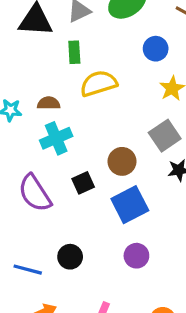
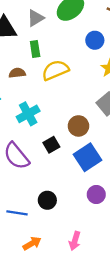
brown semicircle: (49, 103) -> (17, 73), moved

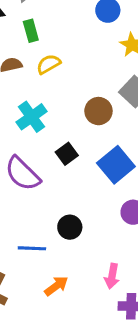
yellow semicircle: (55, 70) -> (49, 64), moved, size x0.7
brown circle: (78, 126) -> (98, 111), moved

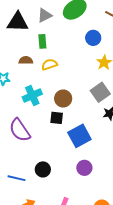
brown circle: (98, 111) -> (63, 99), moved
black square: (67, 154) -> (57, 118), moved, turned 32

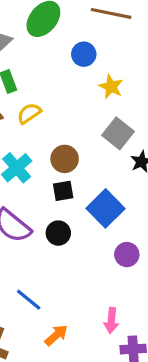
black circle: (43, 169) -> (58, 233), moved
blue line: (16, 178) -> (29, 300), turned 42

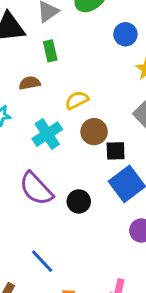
yellow semicircle: (29, 113) -> (77, 100), moved
black square: (63, 191) -> (116, 151), moved

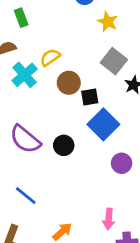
cyan cross: (47, 134) -> (25, 75), moved
blue line: (42, 261) -> (26, 196), moved

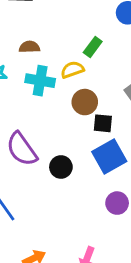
green rectangle: (21, 18) -> (93, 47), moved, turned 42
cyan cross: (25, 75) -> (40, 81), turned 35

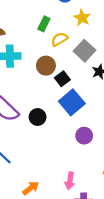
yellow semicircle: (72, 70) -> (59, 39), moved
black square: (103, 123) -> (62, 79), turned -32

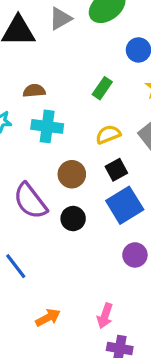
yellow semicircle: (59, 39) -> (108, 134), moved
brown circle: (46, 66) -> (72, 174), moved

